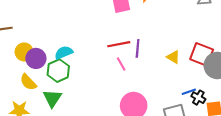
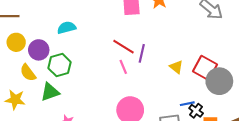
red line: (119, 44) -> (124, 47), turned 35
yellow circle: (24, 52) -> (16, 42), moved
cyan semicircle: (64, 53) -> (67, 28), moved
green triangle: (52, 98) -> (50, 92), turned 30

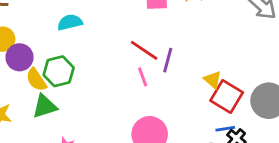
purple circle: (39, 50) -> (19, 57), moved
red square: (205, 68) -> (227, 96), moved
yellow semicircle: (28, 73) -> (36, 80), moved

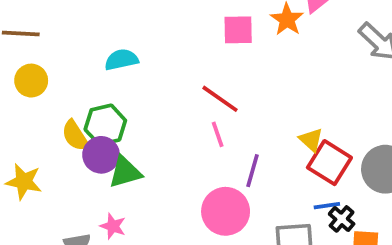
purple circle: (19, 57) -> (101, 155), moved
purple line: (168, 60) -> (253, 171), moved
green triangle: (45, 106) -> (125, 172), moved

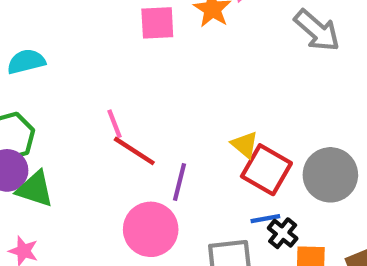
red line: (220, 99) -> (134, 151), moved
pink line: (218, 134) -> (115, 124), moved
green triangle: (125, 172) -> (35, 189), turned 36

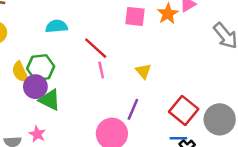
yellow triangle: (245, 145) -> (143, 71), moved
red line: (134, 151) -> (96, 48), moved

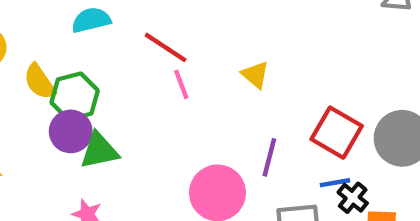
yellow semicircle: (20, 72) -> (40, 82), moved
green triangle: (50, 100) -> (99, 151), turned -30
purple line: (133, 109) -> (269, 157), moved

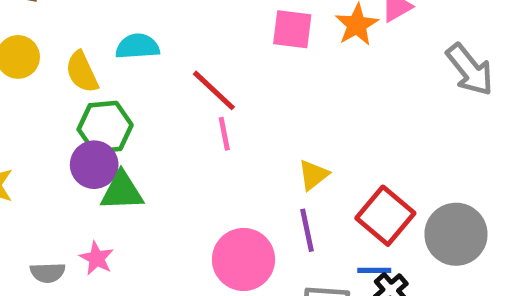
yellow triangle: (255, 75) -> (313, 175), moved, turned 32
yellow semicircle: (40, 82) -> (82, 72), moved
purple line: (269, 157) -> (307, 230), turned -36

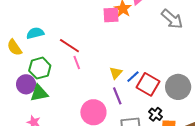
pink square: (292, 29) -> (111, 15), moved
green hexagon: (105, 127) -> (40, 68), moved
blue line: (374, 270) -> (133, 77), moved, turned -32

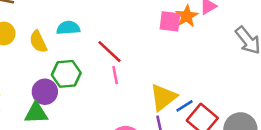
yellow triangle: (116, 73) -> (163, 97), size x1.6
green triangle: (39, 93) -> (36, 113), moved

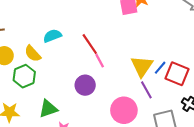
red line: (110, 52) -> (90, 44), turned 30
green hexagon: (66, 74) -> (24, 76), moved
purple circle: (45, 92) -> (85, 85), moved

